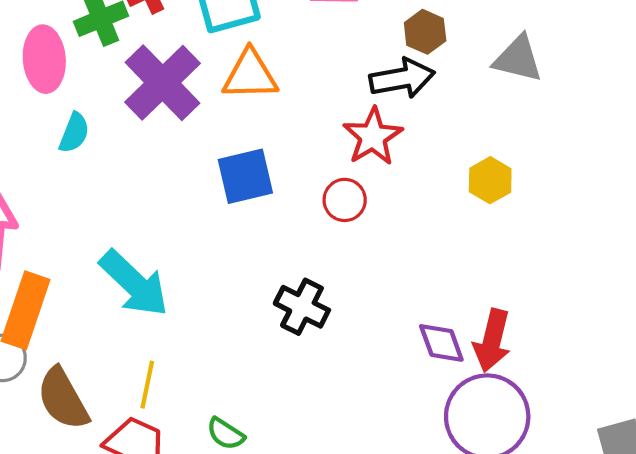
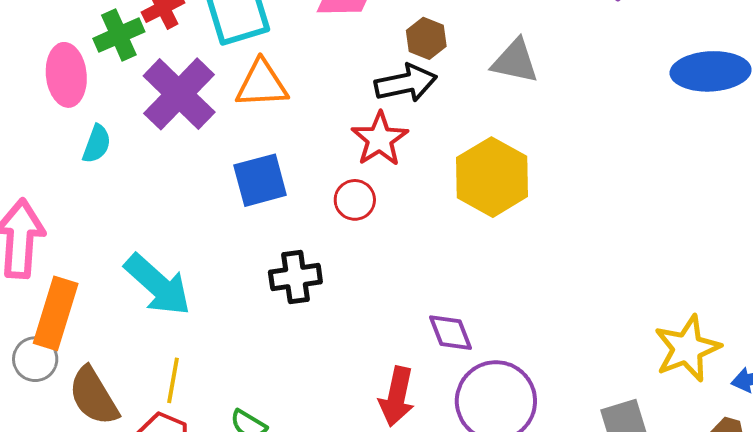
yellow hexagon: (490, 180) -> (492, 177), size x1.8
black cross: (302, 307) -> (295, 277), moved, turned -33
red arrow: (492, 341) -> (397, 397), moved

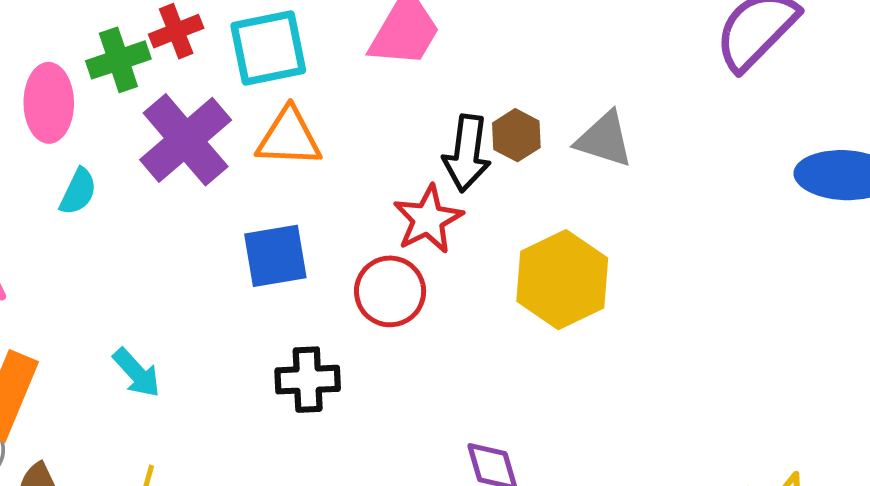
brown hexagon: (426, 38) -> (516, 135), moved
black arrow: (406, 83) -> (467, 153), turned 104
red circle: (355, 200) -> (390, 291), size x1.4
cyan arrow: (158, 285) -> (137, 373), size x0.6

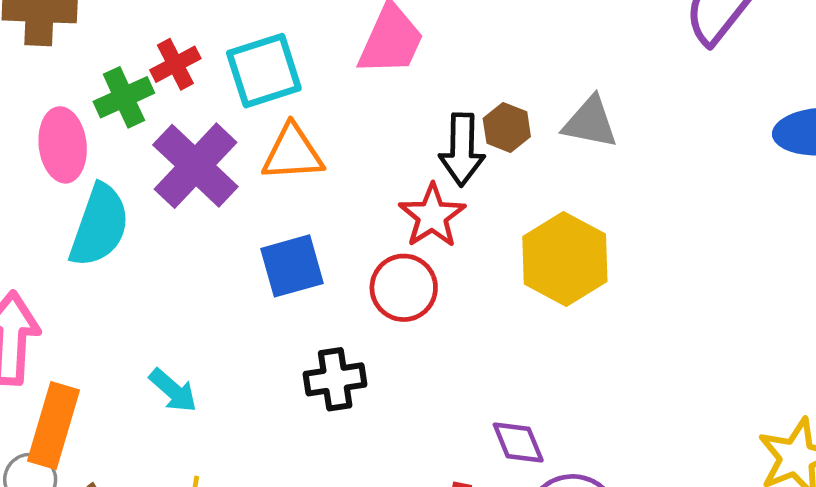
cyan semicircle: (78, 192) -> (99, 226), size x1.8

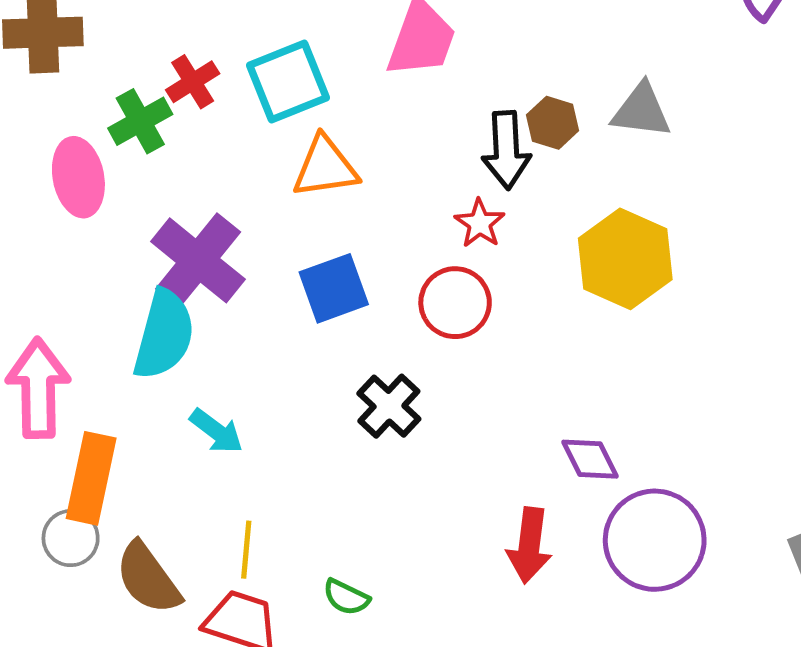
purple cross: (195, 166) -> (198, 260), moved
red star: (432, 216) -> (480, 223), size x0.7
cyan semicircle: (99, 226) -> (164, 335), moved
black cross: (335, 379) -> (389, 406), turned -34

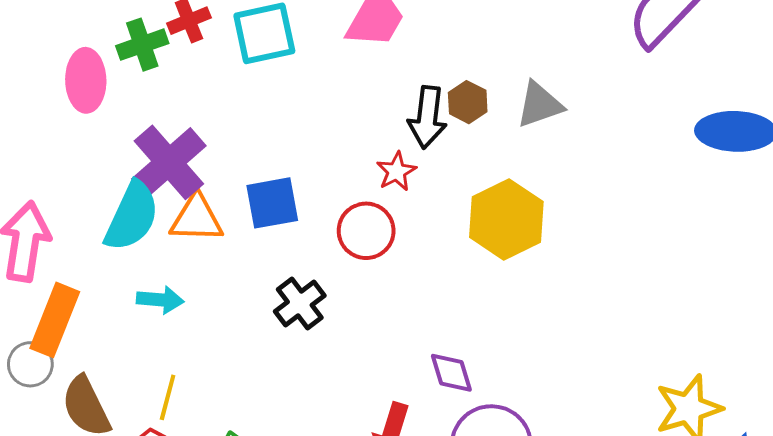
gray triangle: (641, 111) -> (539, 105), turned -36
orange triangle: (325, 167) -> (197, 218), moved
cyan arrow: (216, 431) -> (160, 300), turned -42

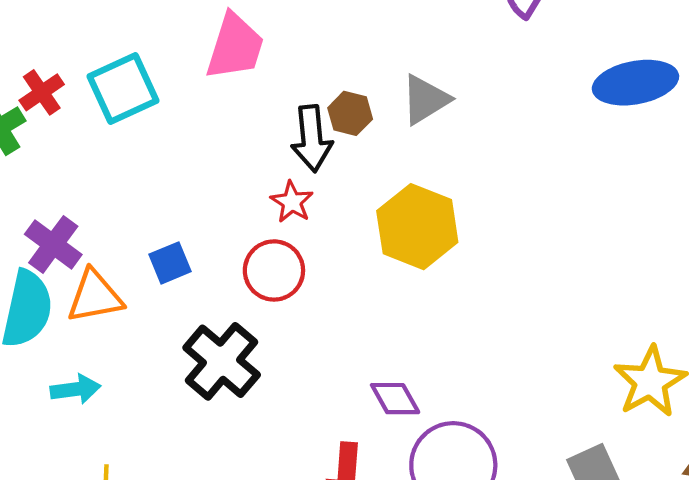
purple cross: (169, 162) -> (53, 244), size x0.7
blue square: (272, 203) -> (170, 263), size x0.7
black cross: (300, 304) -> (222, 361), size x1.4

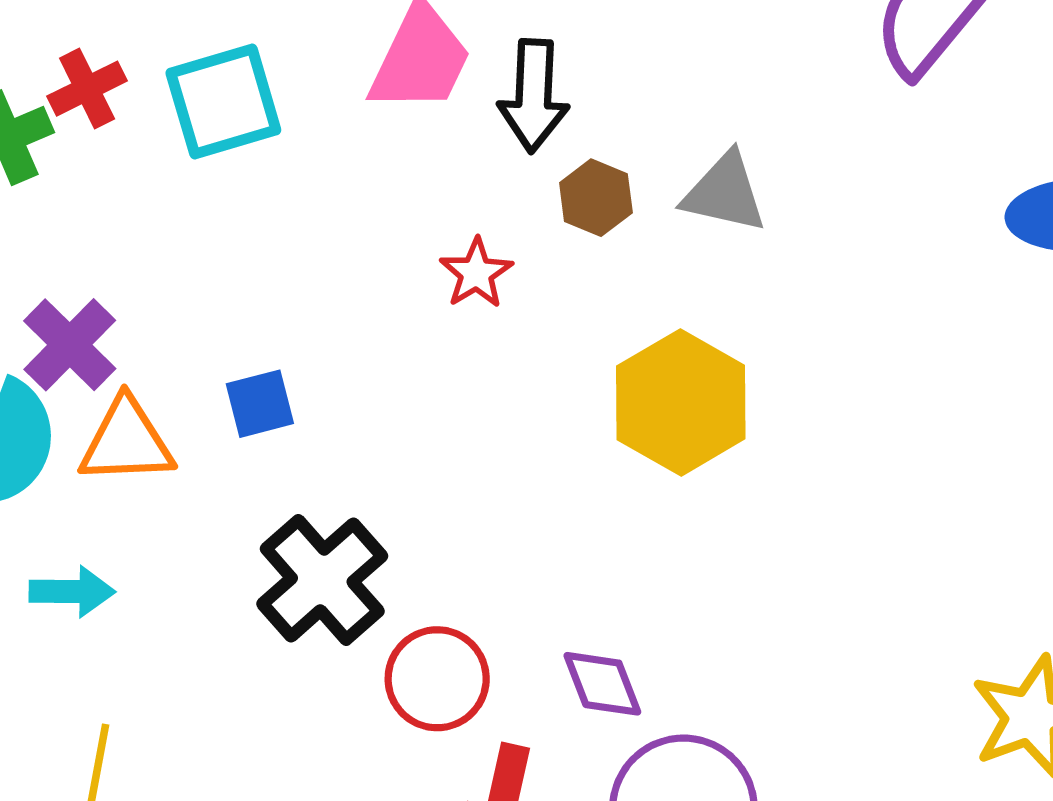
gray triangle: (425, 100) -> (725, 193), turned 36
black arrow: (312, 138) -> (534, 96), moved
red star: (292, 202) -> (476, 273), moved
red circle: (274, 270) -> (437, 679), moved

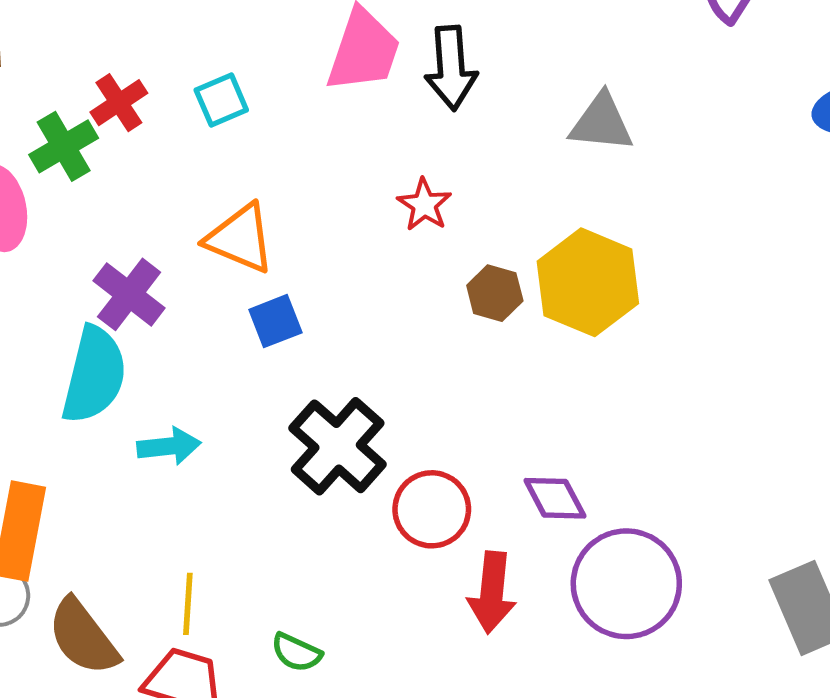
cyan square: (223, 102) -> (221, 100), size x0.6
brown hexagon: (596, 198) -> (495, 293), moved
orange triangle: (127, 441) -> (240, 238), moved, turned 32
cyan arrow: (72, 592) -> (169, 446), moved

